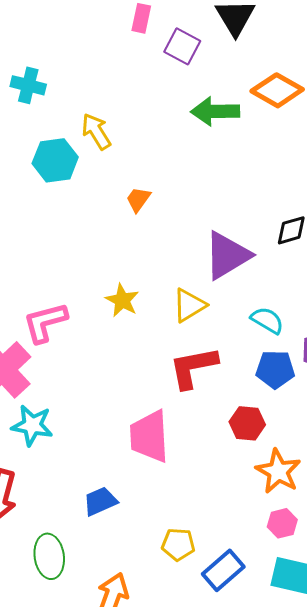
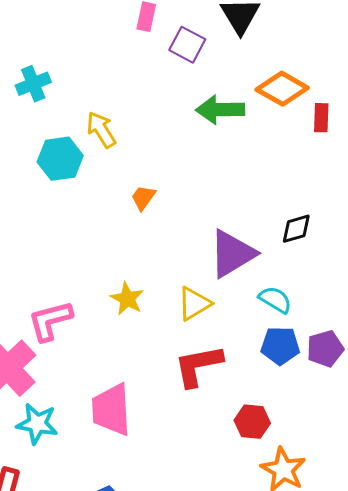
cyan cross: (28, 85) -> (33, 84), turned -36
cyan semicircle: (267, 320) -> (275, 300), moved
blue pentagon: (275, 369) -> (280, 346), moved
pink trapezoid: (149, 436) -> (111, 410), moved

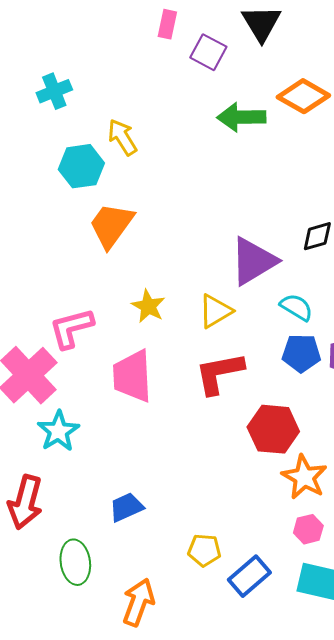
orange trapezoid: (143, 198) -> (111, 225), moved, size x1.8
pink trapezoid: (111, 410) -> (132, 376), moved
red hexagon: (252, 422) -> (273, 429), size x1.4
cyan star: (37, 424) -> (58, 431), turned 30

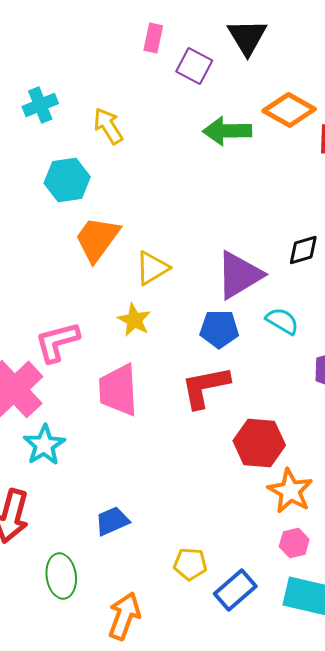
yellow arrow: (122, 137) -> (108, 126), moved
yellow triangle: (215, 311) -> (152, 268), moved
blue pentagon: (301, 353) -> (219, 329), moved

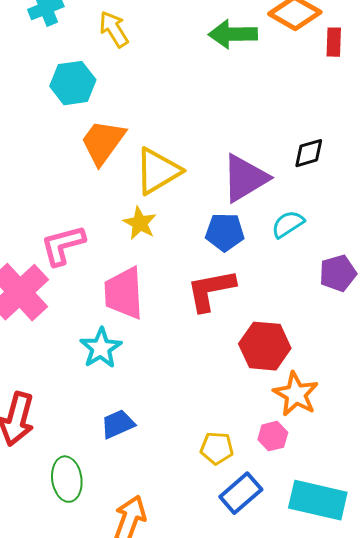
yellow triangle: (152, 268) -> (158, 171), size x1.4
cyan semicircle: (282, 321) -> (288, 224), turned -64
cyan star: (44, 445) -> (101, 348), moved
pink hexagon: (294, 543) -> (273, 436), moved
yellow pentagon: (190, 564) -> (217, 448), moved

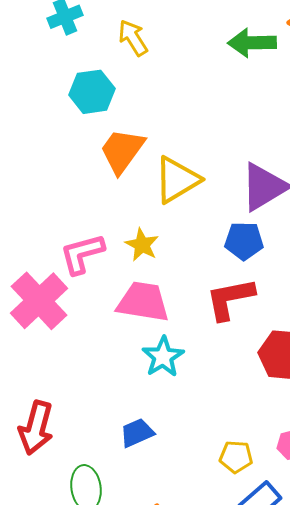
yellow star: (140, 223) -> (142, 245), moved
pink trapezoid: (124, 293) -> (143, 302), turned 102
cyan star: (101, 348) -> (163, 357), moved

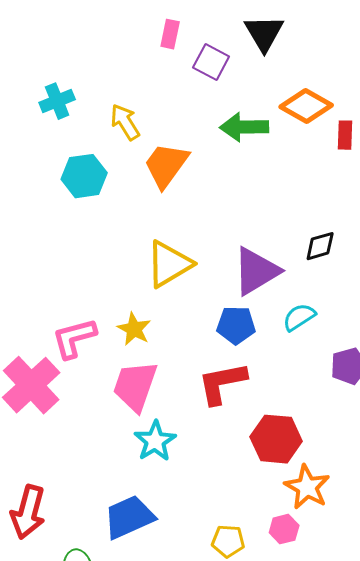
orange trapezoid: (122, 151) -> (166, 165), moved
pink trapezoid: (143, 302) -> (135, 386), turned -80
blue trapezoid: (137, 433) -> (129, 517), size x1.5

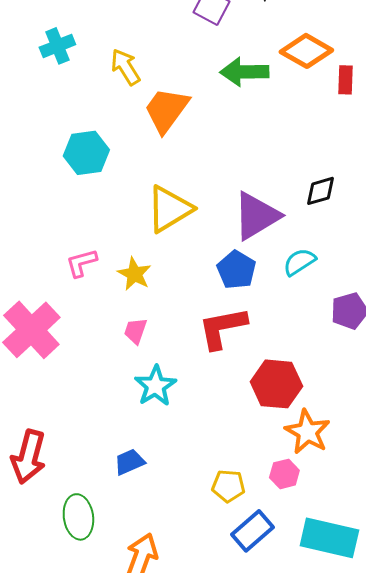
cyan hexagon: (84, 176) -> (86, 153), moved
blue pentagon: (236, 325) -> (236, 270), turned 30
pink L-shape: (74, 338) -> (81, 263), moved, size x0.7
pink trapezoid: (135, 386) -> (135, 331), size x0.5
blue trapezoid: (129, 517) -> (129, 462), size x0.6

